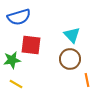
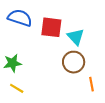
blue semicircle: (19, 17) -> (20, 18), turned -145
red square: (31, 45) -> (51, 27), moved

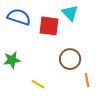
cyan triangle: (76, 37) -> (70, 13), moved
yellow line: (17, 88) -> (38, 84), moved

